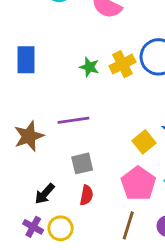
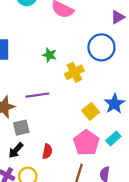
yellow cross: (122, 64) -> (74, 72), moved
gray square: (82, 163) -> (21, 128), moved

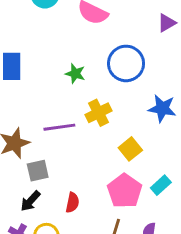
blue circle: (101, 47) -> (126, 63), moved
yellow cross: (74, 72) -> (98, 113), moved
blue star: (114, 104) -> (162, 108), moved, turned -30

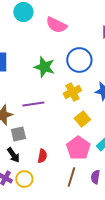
green star: (75, 74) -> (44, 67), size x1.5
yellow cross: (98, 113) -> (72, 92), moved
black arrow: (30, 201) -> (13, 155), turned -77

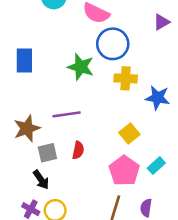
blue circle: (79, 60) -> (113, 44), moved
yellow cross: (72, 92) -> (126, 78), moved, turned 30
red semicircle: (42, 156) -> (78, 150), moved

